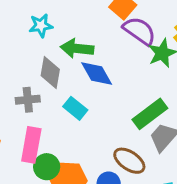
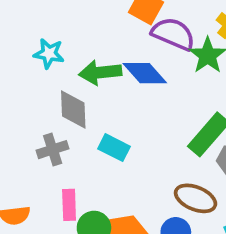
cyan star: (41, 26) -> (49, 54), turned 30
blue diamond: (97, 74) -> (145, 73), moved
pink rectangle: (31, 145) -> (69, 205), size x0.7

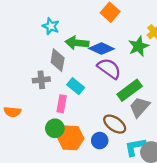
purple semicircle: (173, 34) -> (109, 68), moved
blue diamond: (145, 73) -> (102, 49), turned -35
pink rectangle: (69, 205) -> (62, 104), moved

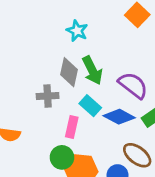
cyan star: (51, 26) -> (77, 31), moved
green arrow: (77, 43) -> (92, 70), moved, turned -125
blue diamond: (102, 49) -> (119, 117), moved

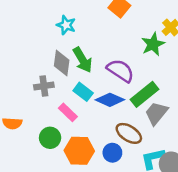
pink rectangle: (72, 127) -> (68, 112), turned -54
green circle: (62, 157) -> (50, 138), moved

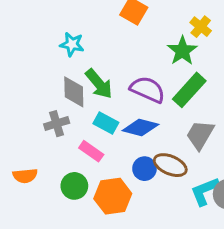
green rectangle: (144, 94) -> (189, 90), moved
blue circle: (112, 153) -> (145, 169), moved

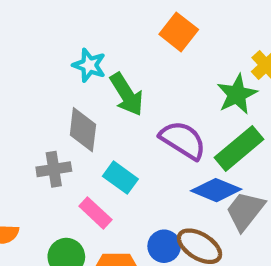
green arrow: (99, 84) -> (127, 94), moved
blue diamond: (140, 128) -> (216, 190), moved

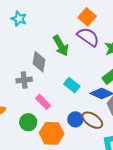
cyan star: (89, 65) -> (19, 19), moved
purple semicircle: (183, 140) -> (88, 37), moved
cyan rectangle: (120, 178) -> (72, 85), moved

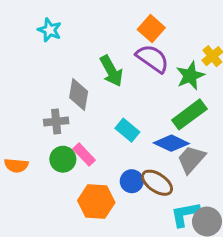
green circle: (28, 122) -> (63, 159), moved

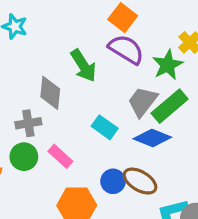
green circle: (63, 159) -> (24, 157), moved
gray trapezoid: (191, 159) -> (142, 102), moved

